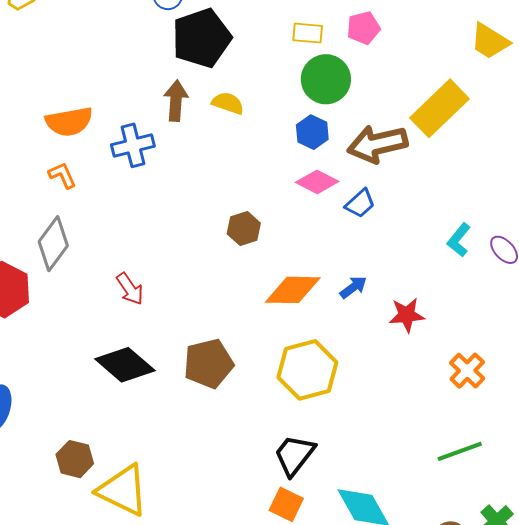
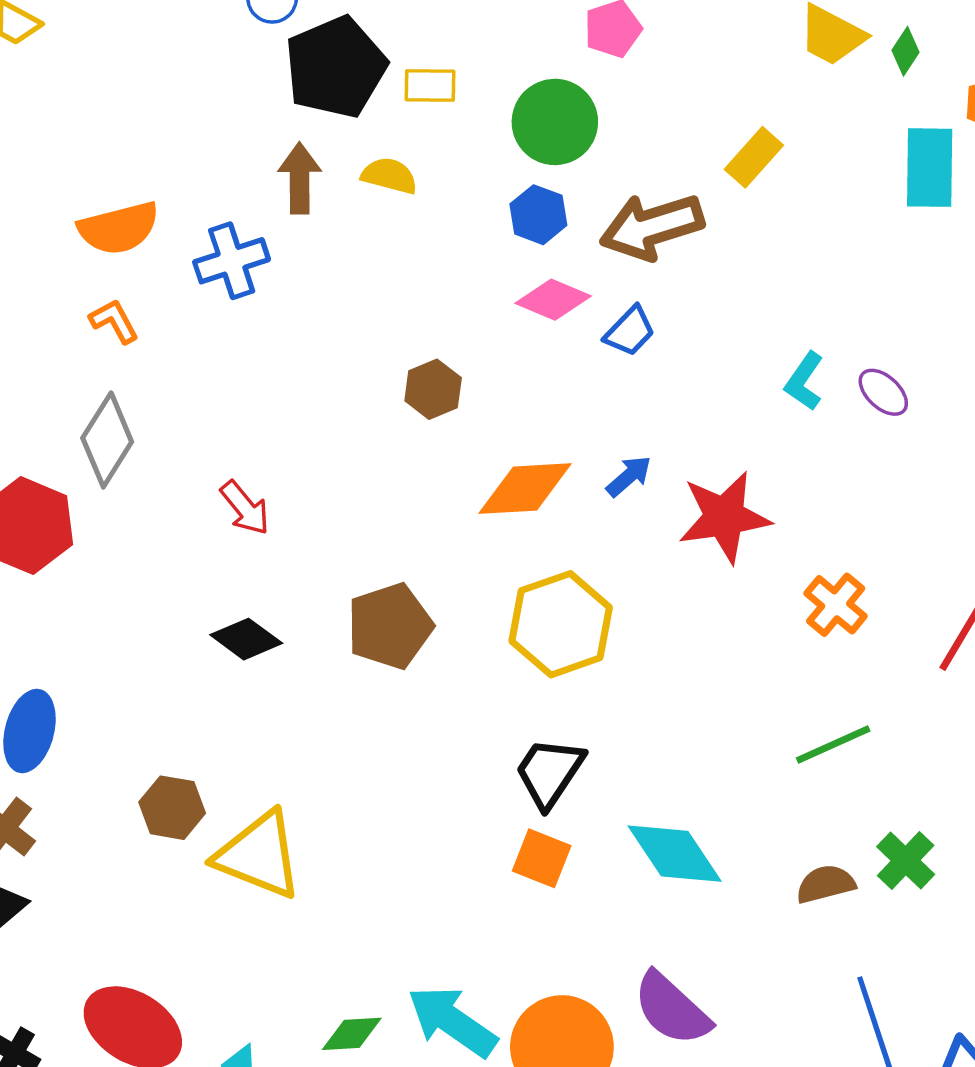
yellow rectangle: (308, 33) -> (430, 85), moved
yellow rectangle: (439, 108) -> (754, 157), size x0.6
red star: (407, 315) -> (724, 517), size x1.5
black diamond: (125, 365) -> (246, 639), size x0.7

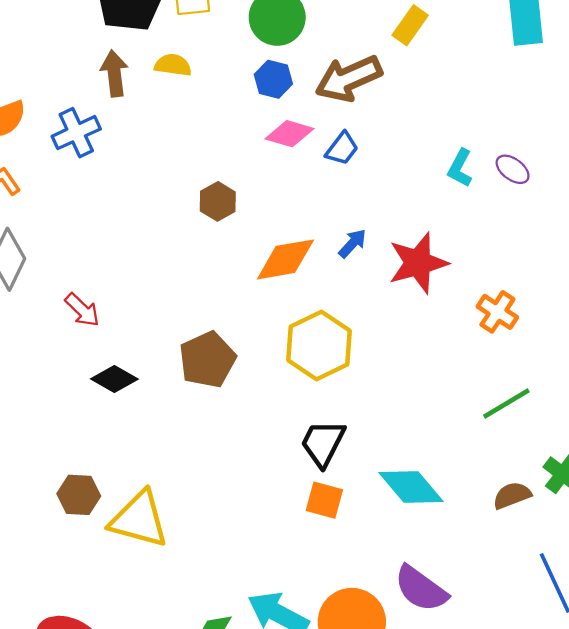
red arrow: (245, 508) -> (82, 310), moved

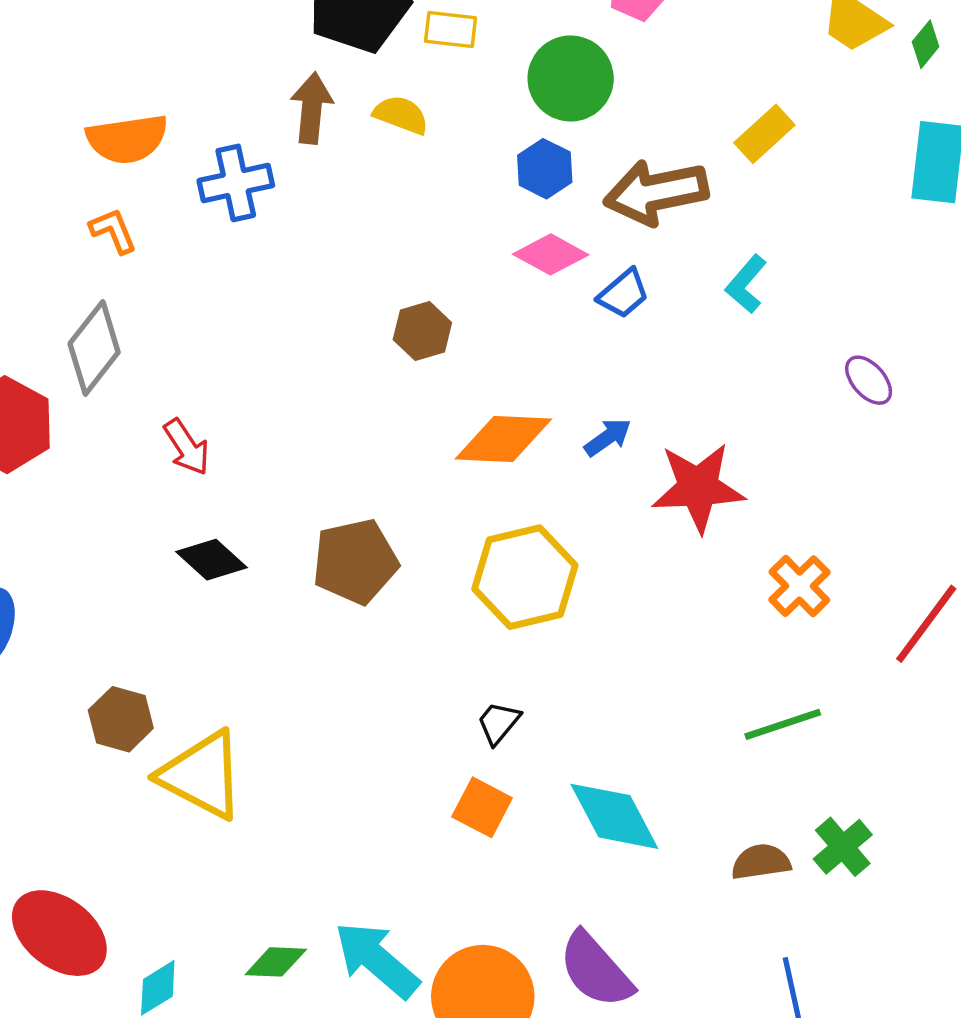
cyan L-shape: (460, 168) -> (746, 284), moved
black trapezoid: (323, 443) -> (499, 723), size x0.6

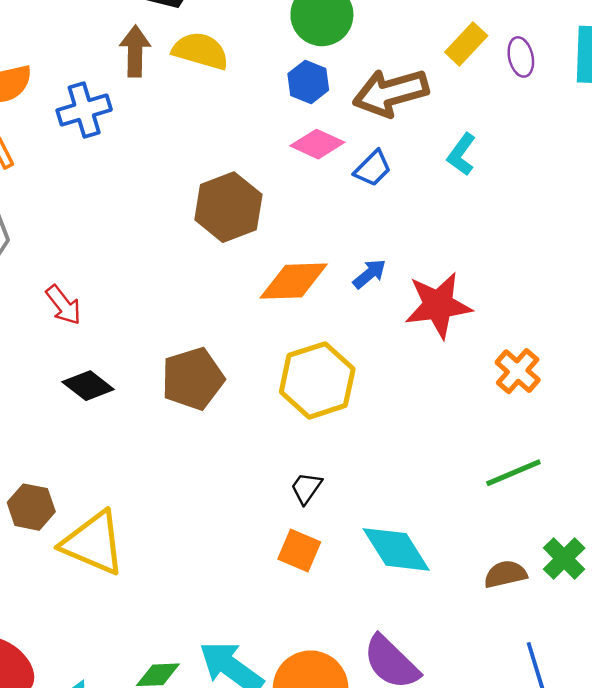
yellow semicircle: (401, 115) -> (200, 51), size x1.4
brown hexagon: (422, 331) -> (228, 207), size x1.6
purple ellipse: (869, 380) -> (521, 57), moved, turned 33

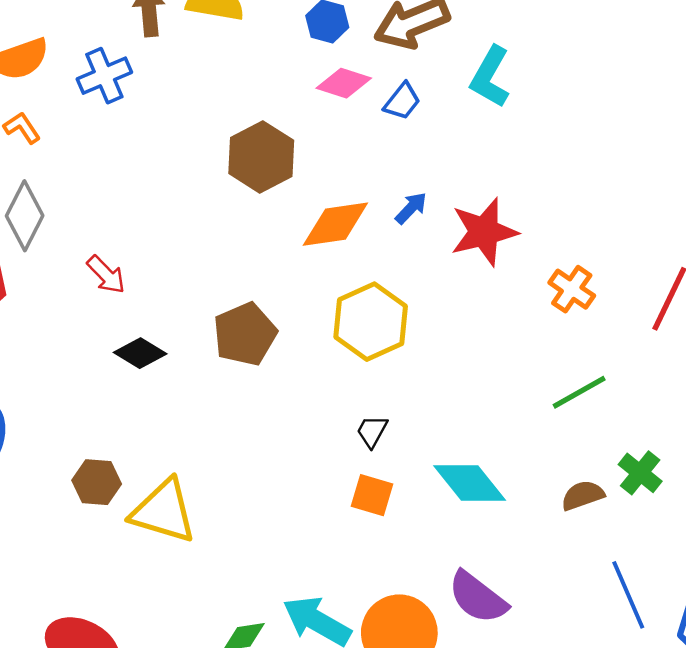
cyan L-shape: (461, 154) -> (490, 77), size x1.4

